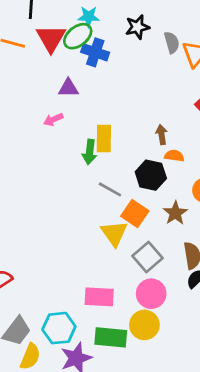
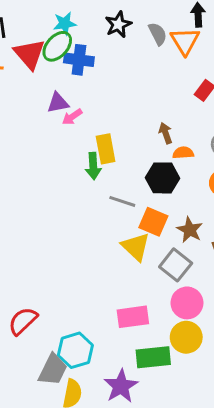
pink arrow: (53, 120) -> (72, 117), moved
brown star: (175, 213) -> (190, 230), moved
cyan hexagon: (59, 328) -> (75, 350), moved

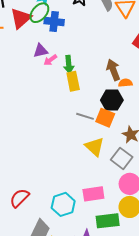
red triangle: (29, 54) -> (21, 18), turned 30
brown arrow: (166, 133) -> (113, 70), size x1.5
green arrow: (93, 166) -> (69, 64), moved
orange square: (153, 222) -> (105, 118), moved
cyan hexagon: (75, 350) -> (63, 204), moved

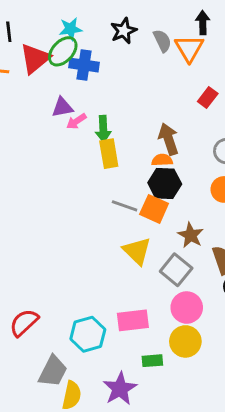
orange semicircle: (125, 83) -> (162, 160), moved
green rectangle: (108, 221) -> (152, 361), size x0.6

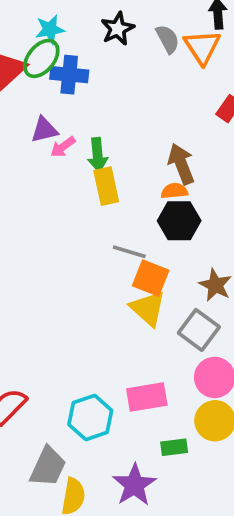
orange square: (154, 209) -> (151, 278), moved

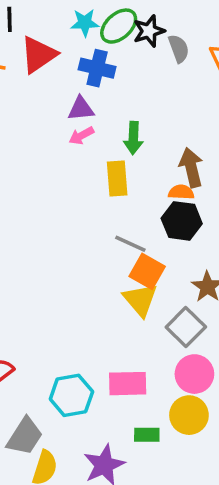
gray semicircle: (168, 39) -> (179, 49), moved
green ellipse: (41, 58) -> (119, 26), moved
purple triangle: (44, 130) -> (81, 109), moved
green arrow: (98, 155) -> (133, 138), moved

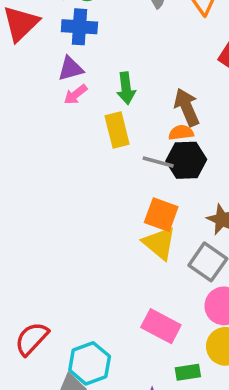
gray line: (130, 244) -> (158, 162), moved
pink rectangle: (128, 384) -> (161, 326), turned 39
cyan hexagon: (71, 395) -> (90, 363), moved

